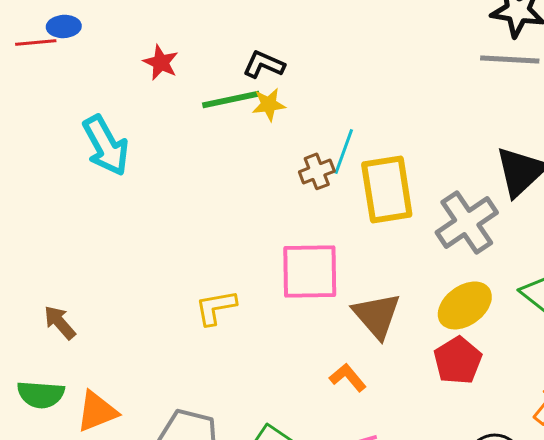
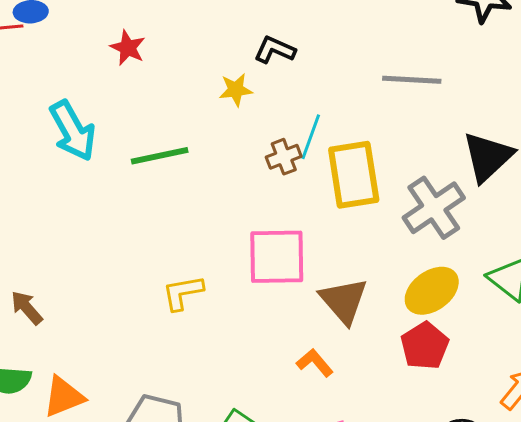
gray line: (510, 59) -> (412, 80), moved
black L-shape: (264, 64) -> (275, 50), moved
green line: (231, 99) -> (160, 156), moved

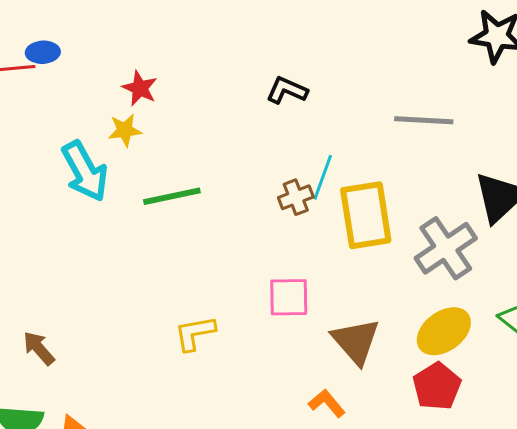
yellow star: (236, 90) -> (125, 130), moved
pink square: (277, 257) -> (289, 297), size x0.7

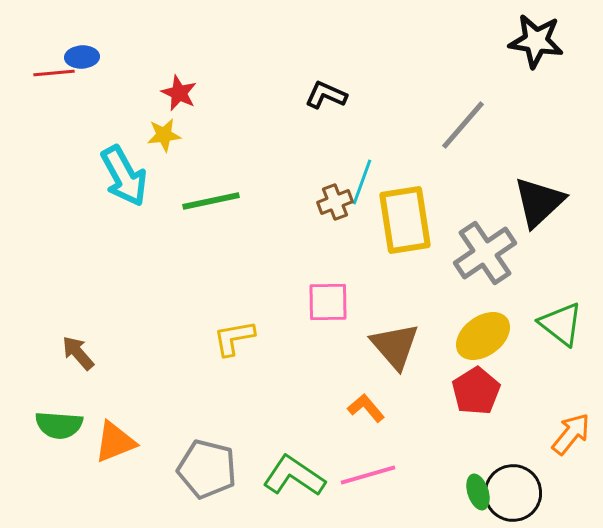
gray line: (424, 120) -> (463, 125), turned -52

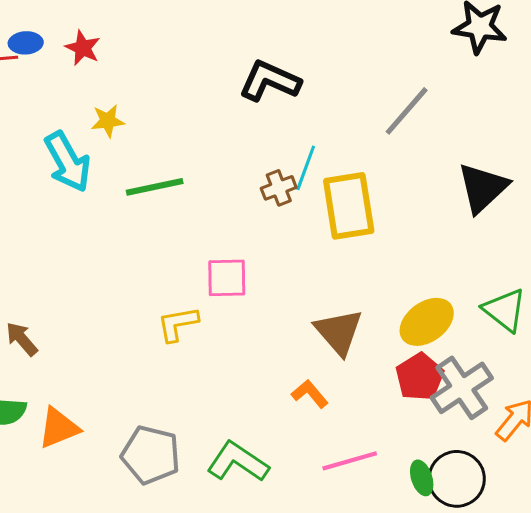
red star: (179, 93) -> (83, 48), moved
black L-shape: (326, 95) -> (270, 81), size x1.5
gray cross: (485, 253) -> (462, 388), moved
pink square: (328, 302) -> (227, 278), moved
pink line: (368, 475) -> (350, 461), moved

